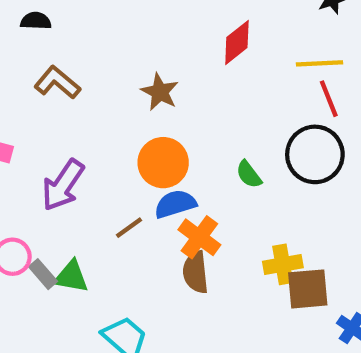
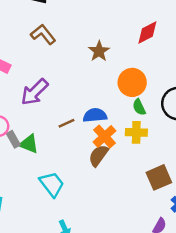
orange circle: (163, 163) -> (132, 82), moved
yellow cross: (283, 264) -> (136, 132), moved
brown semicircle: (196, 272) -> (98, 155), turned 30
brown square: (308, 289) -> (159, 177), turned -30

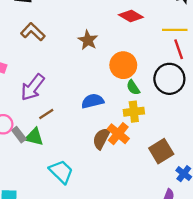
red diamond: (147, 32) -> (131, 16), turned 65
brown line: (67, 123) -> (46, 114), moved
orange cross: (104, 136) -> (118, 134), moved

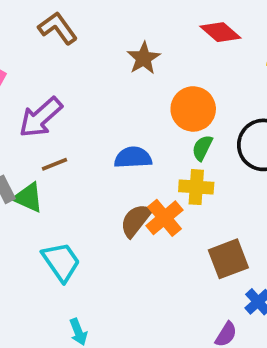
green semicircle: (133, 87) -> (202, 148), turned 49

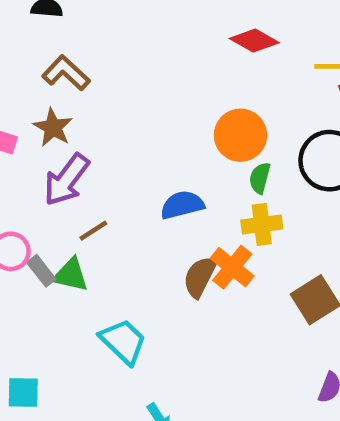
brown star: (144, 58) -> (53, 127), moved

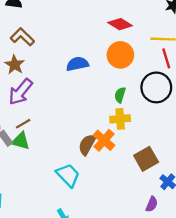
orange circle: (240, 135) -> (120, 55), moved
blue semicircle: (182, 205) -> (77, 64), moved
brown line: (93, 231) -> (23, 124), moved
cyan trapezoid: (123, 341) -> (68, 175), moved

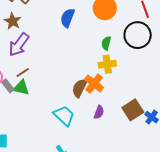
blue semicircle: (77, 64) -> (68, 18), turned -54
brown square: (146, 159) -> (133, 110), moved
purple semicircle: (152, 204) -> (99, 112), moved

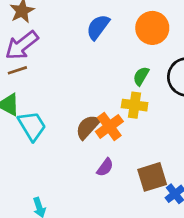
brown line: (23, 72) -> (17, 70), moved
cyan trapezoid: (64, 116) -> (32, 126), moved

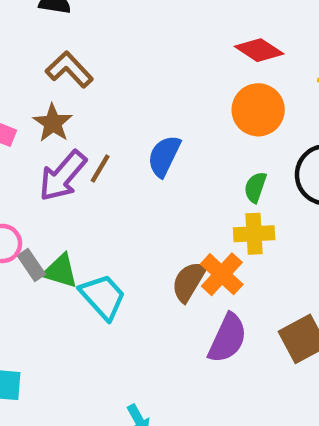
blue semicircle: (98, 27) -> (164, 156), moved
brown line: (17, 70) -> (100, 168), moved, turned -30
purple semicircle: (105, 167) -> (228, 338), size x1.6

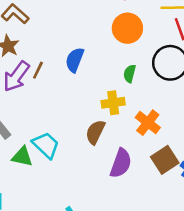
yellow cross: (254, 234) -> (113, 103), moved
green triangle: (60, 271) -> (22, 157), moved
orange cross: (222, 274) -> (148, 123), moved

